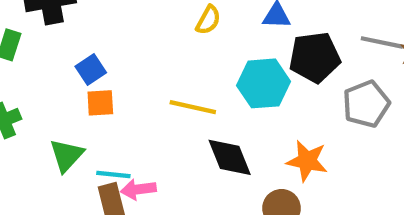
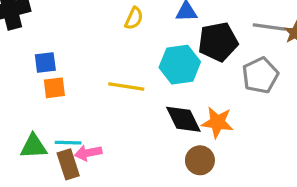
blue square: (91, 69) -> (45, 62), turned 30
green triangle: (67, 155) -> (34, 146), moved, turned 48
black diamond: (230, 157) -> (183, 119), moved

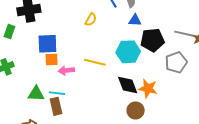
yellow semicircle: (134, 18) -> (91, 20), moved
blue square: (45, 62) -> (47, 44), size x1.5
pink arrow: (88, 153) -> (66, 70), moved

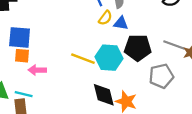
yellow semicircle: (91, 20) -> (105, 18), moved
yellow line: (95, 62) -> (83, 59), moved

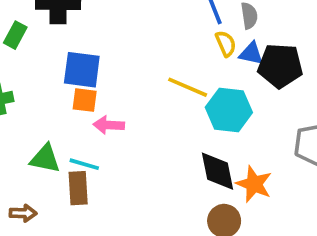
yellow semicircle: (105, 18) -> (226, 44), turned -63
black pentagon: (138, 48) -> (280, 66), moved
yellow line: (83, 59) -> (188, 87), moved

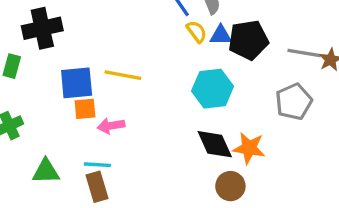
yellow line: (188, 87) -> (123, 75), moved
green triangle: (45, 159) -> (46, 171), moved

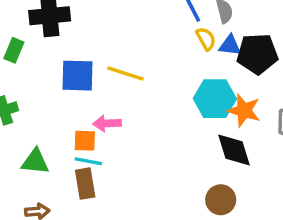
orange square: (85, 109) -> (85, 141), moved
black diamond: (215, 144) -> (234, 150), moved
orange star: (249, 148) -> (244, 110), moved

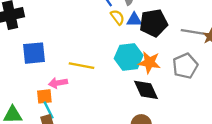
yellow line: (125, 74) -> (82, 66), moved
cyan line: (88, 161) -> (49, 110), turned 60

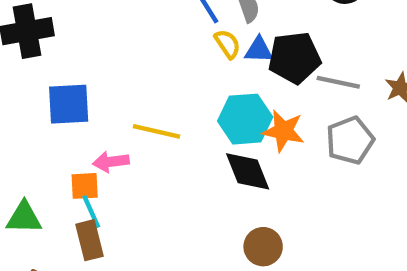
gray line: (192, 32) -> (338, 82), moved
black diamond: (146, 90) -> (248, 171), moved

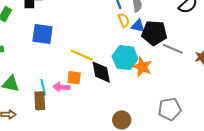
gray pentagon: (350, 140) -> (170, 109), moved
pink arrow: (111, 162) -> (61, 87), moved
black diamond: (248, 171) -> (101, 72), moved
orange square: (85, 186) -> (74, 78), moved

